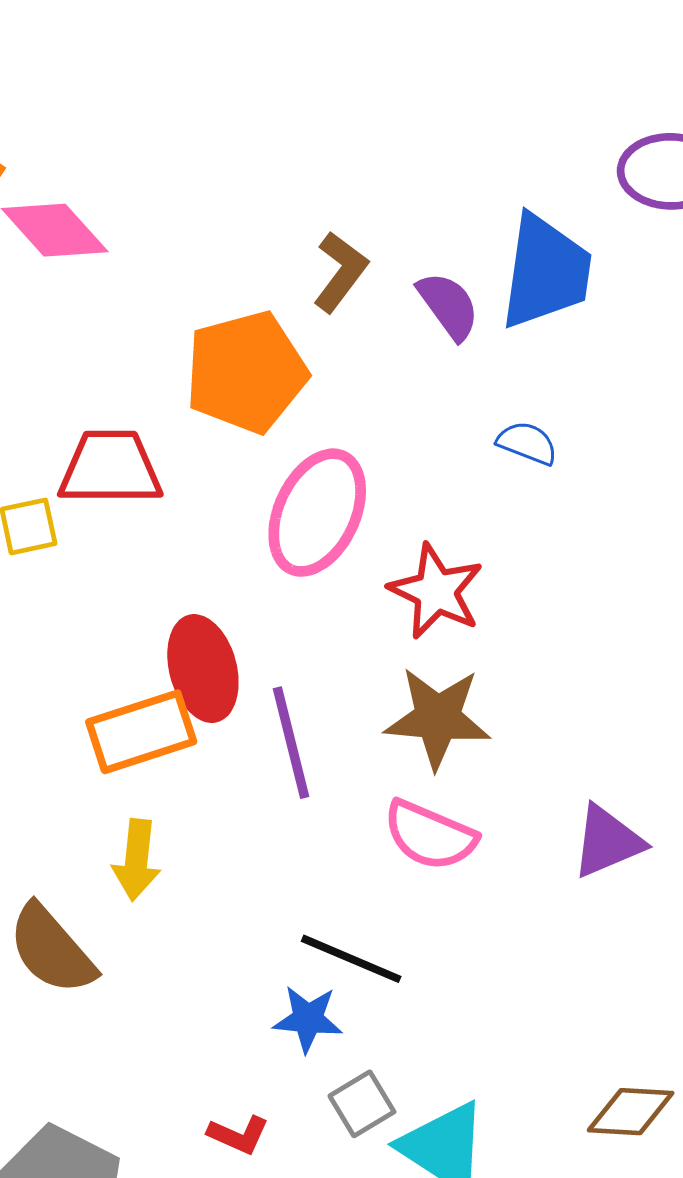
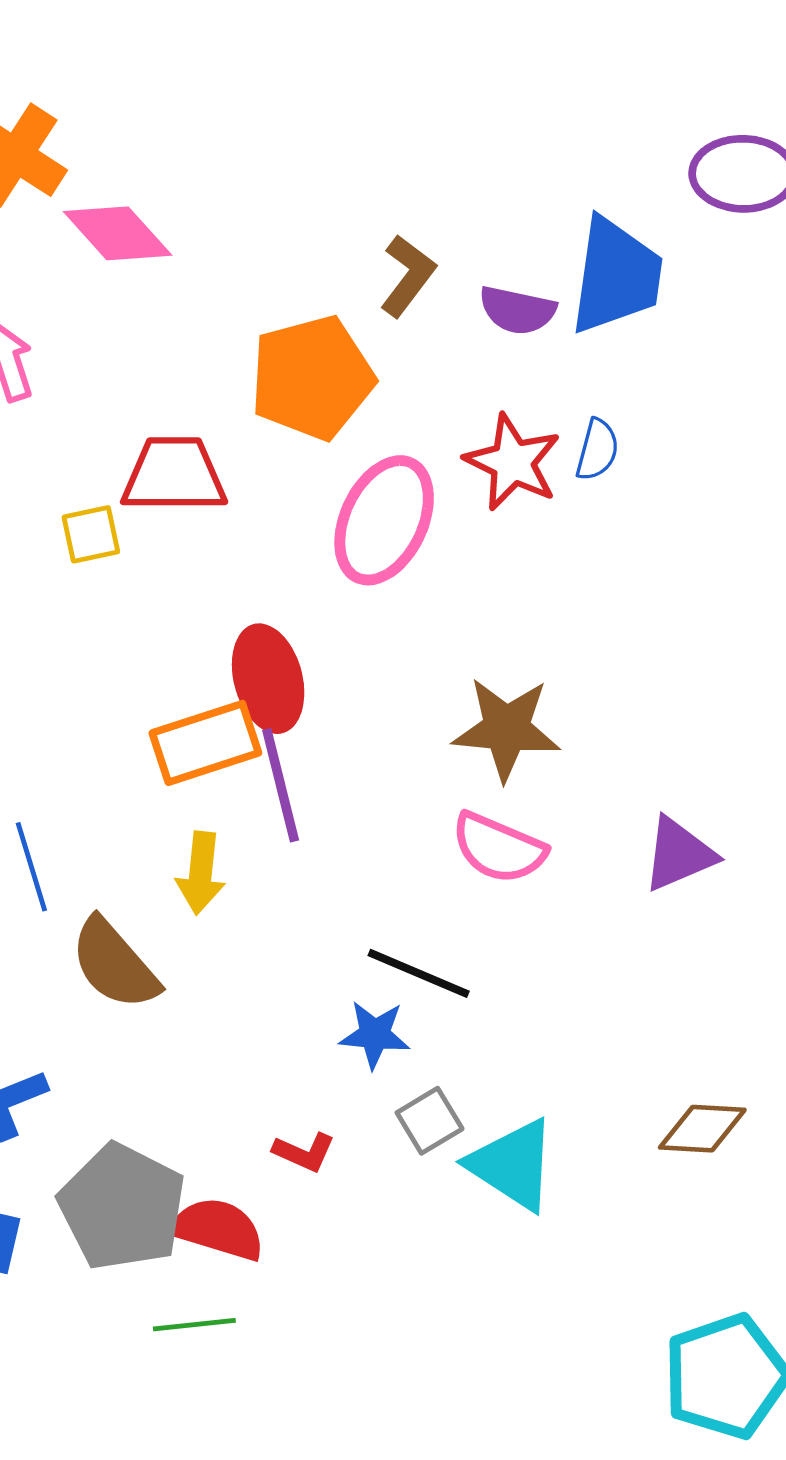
purple semicircle: (448, 306) -> (517, 310), turned 138
blue semicircle: (527, 443) -> (597, 450), turned 84
red star: (436, 591) -> (513, 462), moved
purple line: (291, 743) -> (281, 785), moved

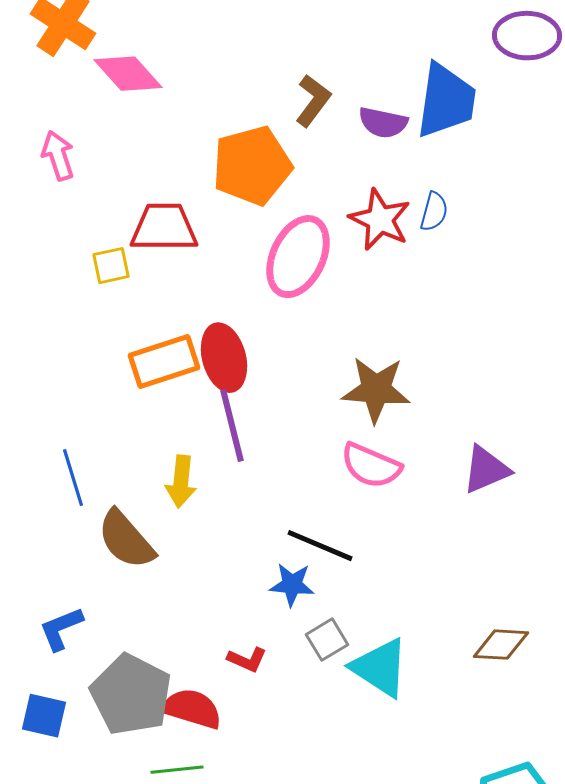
orange rectangle: (205, 743) -> (164, 362), moved

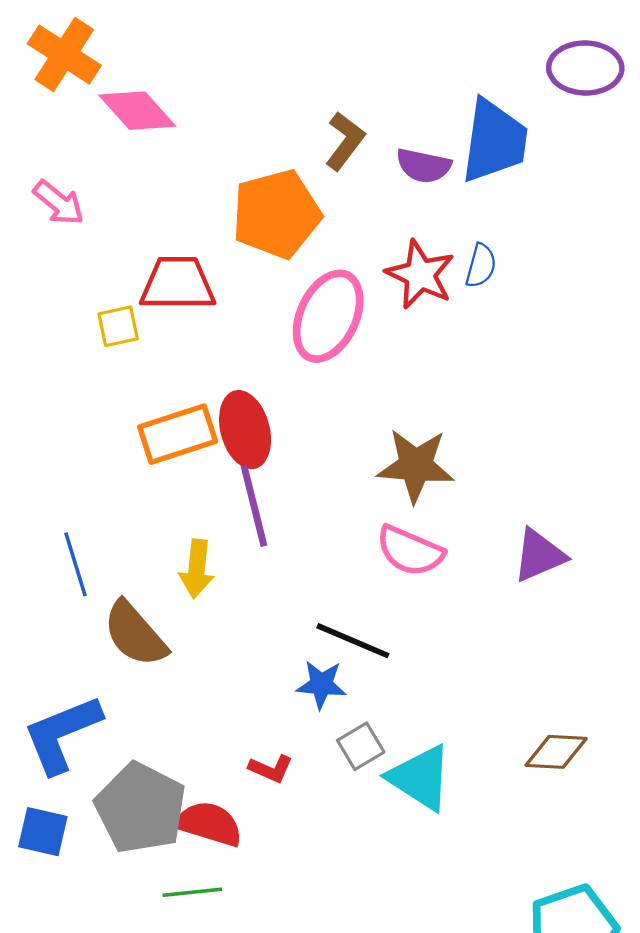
pink arrow: (58, 156) -> (59, 203), turned 147
blue L-shape: (61, 629) -> (62, 734), size x1.6

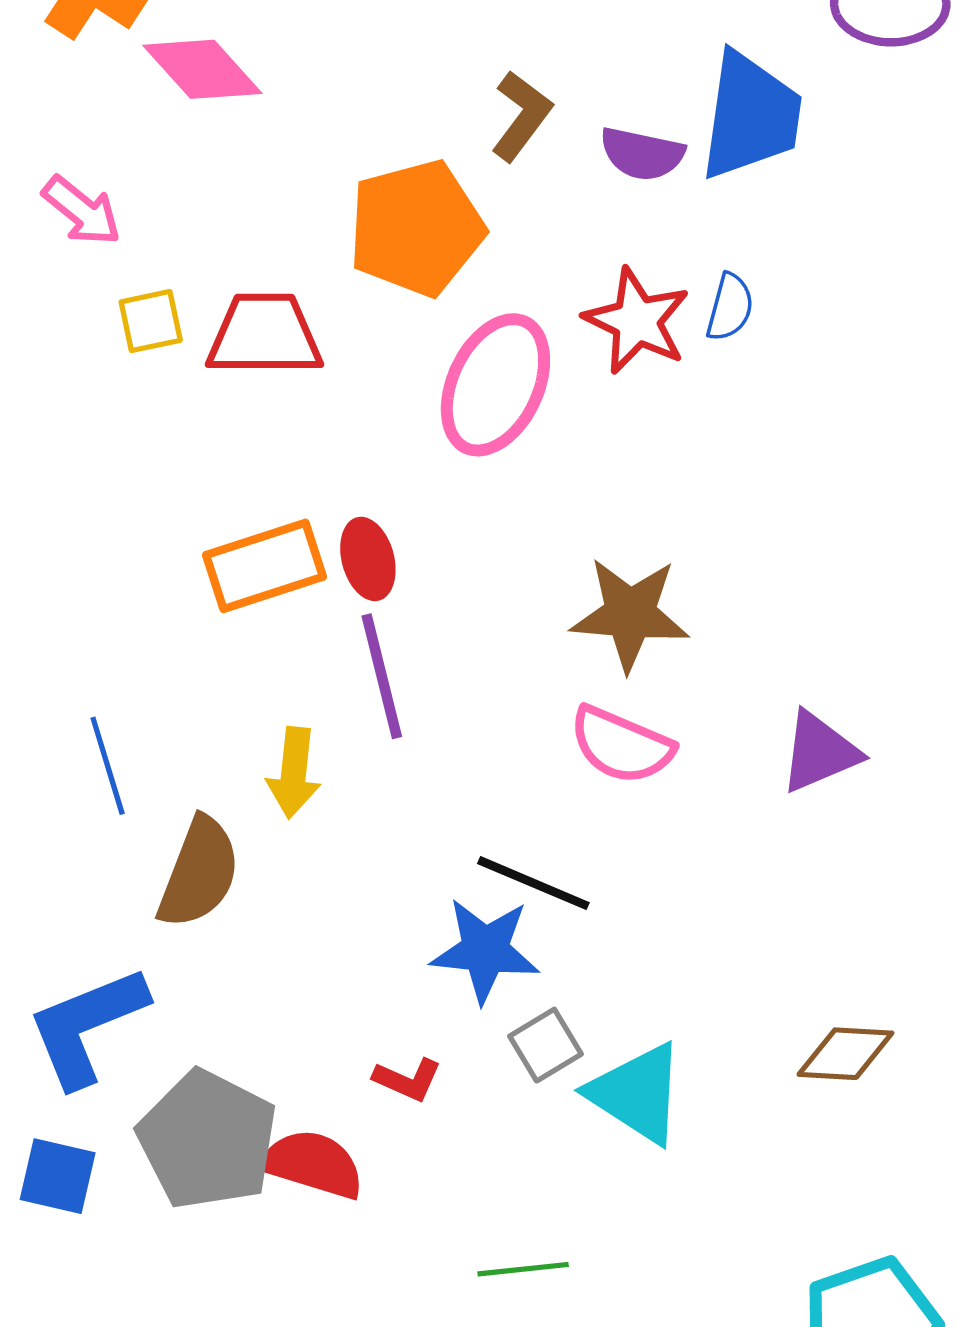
yellow square: (118, 326) -> (151, 321), moved
red ellipse: (245, 430) -> (368, 559), size x0.7
brown semicircle: (135, 634) -> (199, 873), turned -118
blue star: (321, 684) -> (485, 950), size x1.4
green line: (192, 892) -> (523, 1269), moved

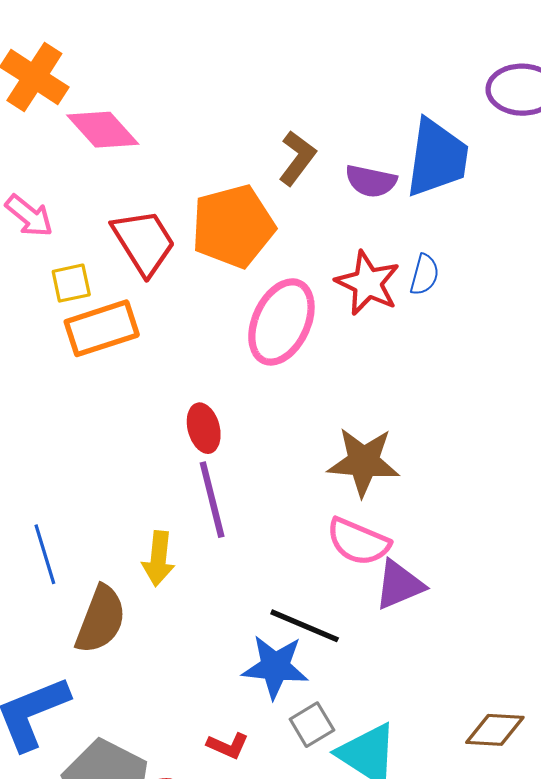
red trapezoid: (264, 335) -> (144, 242), moved, turned 58
orange rectangle: (264, 566) -> (102, 328), moved
purple triangle: (820, 752) -> (399, 585), moved

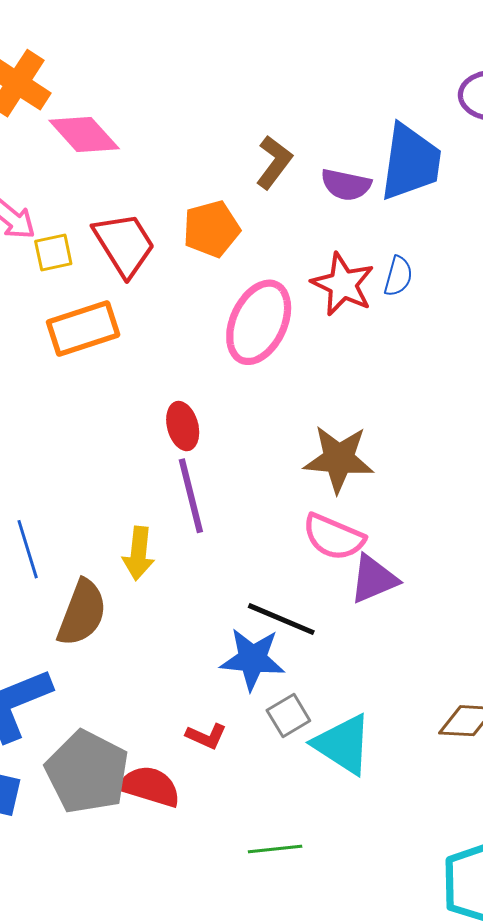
orange pentagon: (233, 226) -> (211, 229), size x0.7
yellow square: (71, 283) -> (53, 253), moved

